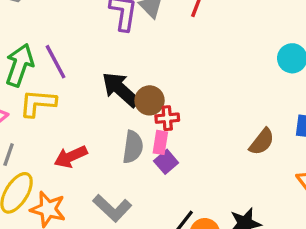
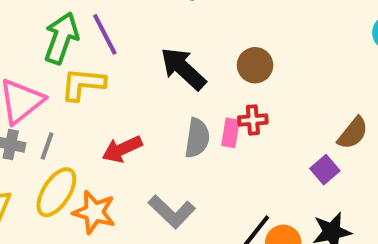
brown circle: (150, 100) -> (255, 65), moved
red cross: (167, 118) -> (253, 120), moved
purple square: (166, 162) -> (325, 170), moved

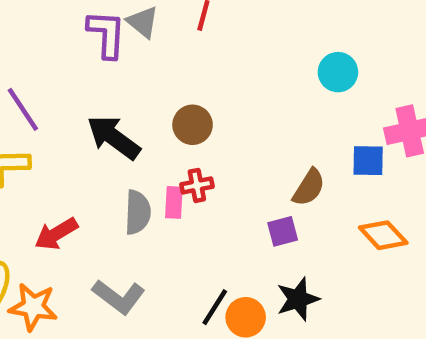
purple square: (325, 170) -> (283, 231), turned 32

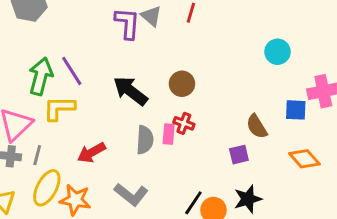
red cross: (197, 185) -> (184, 123), turned 30
brown semicircle: (309, 188) -> (257, 126), turned 115

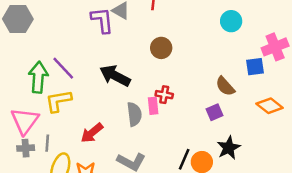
brown circle: (182, 84) -> (161, 48), moved

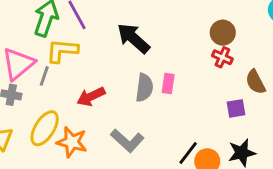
brown circle: (161, 48) -> (223, 33), moved
red cross: (164, 95) -> (222, 57), moved
gray line: (47, 143) -> (44, 76), moved

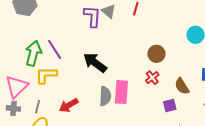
red cross: (222, 57) -> (152, 78), moved, turned 32
gray line: (44, 76) -> (38, 107), moved
pink rectangle: (168, 84) -> (121, 92), size x1.6

